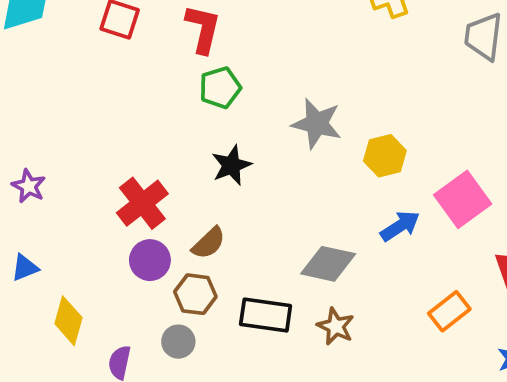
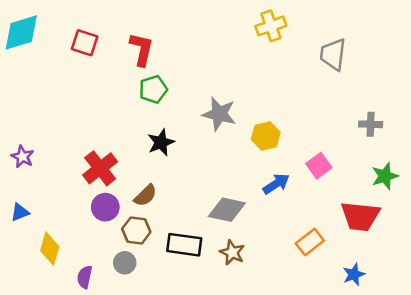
pink square: (463, 199) -> (319, 166), size x0.7

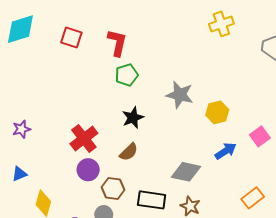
purple star: (22, 157) -> (21, 129), turned 30
brown semicircle: (145, 195) -> (129, 152), moved

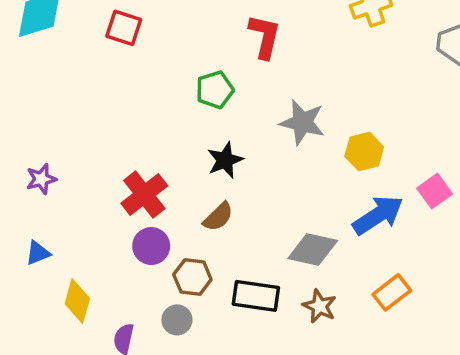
red L-shape: (117, 43) -> (265, 36), moved
blue arrow: (226, 151) -> (378, 215), size x1.4
orange rectangle: (253, 198) -> (392, 292), moved

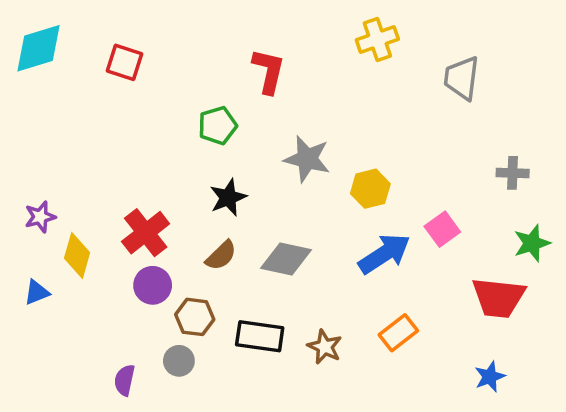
gray diamond: (313, 249) -> (286, 259), moved
yellow diamond: (77, 301) -> (77, 255), moved

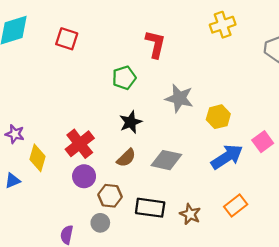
purple star: (40, 217) -> (15, 134), turned 30

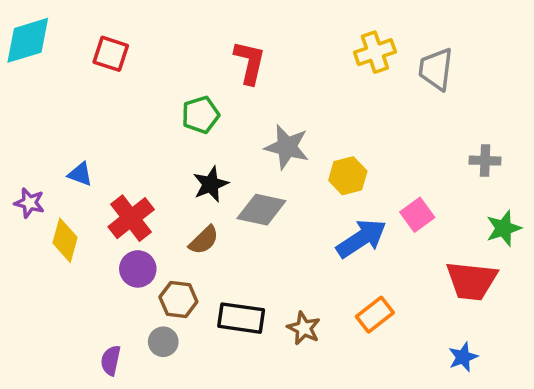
yellow cross: (223, 25) -> (375, 52), moved
gray diamond: (166, 160) -> (261, 210), moved
blue triangle: (13, 181) -> (80, 174), moved, turned 42

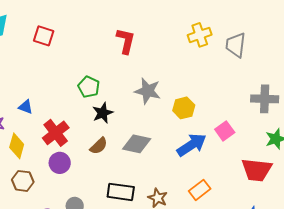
green pentagon: (200, 115) -> (89, 87), moved, turned -30
gray cross: (485, 161) -> (265, 99), size x1.5
gray diamond: (261, 210) -> (137, 144), moved
brown hexagon: (178, 299) -> (23, 181), moved

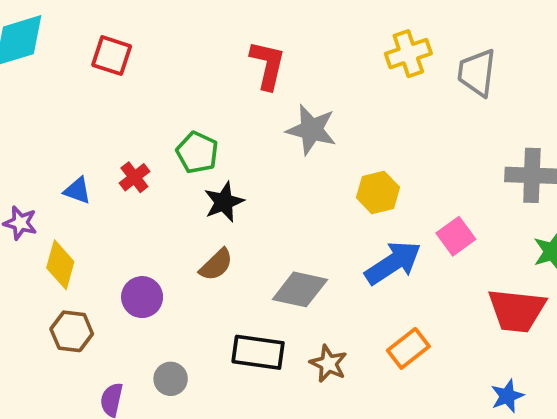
gray star: (148, 91) -> (311, 130), moved
red cross: (56, 133) -> (134, 177), moved, size x0.6
gray diamond: (137, 144) -> (300, 289), moved

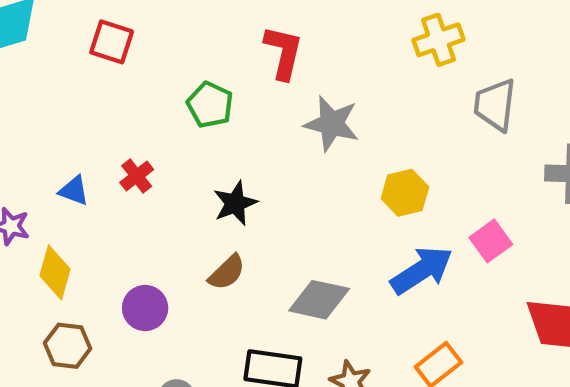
gray trapezoid: (477, 73) -> (495, 105), moved
green pentagon: (197, 153) -> (210, 105), moved

